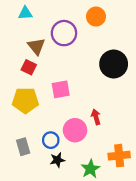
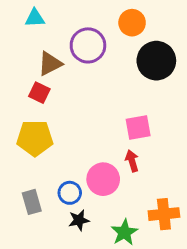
brown triangle: (36, 46) -> (50, 64), turned 42
black circle: (114, 64) -> (156, 61), moved
pink square: (61, 89) -> (138, 127), moved

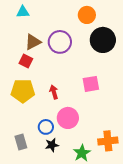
purple circle: (88, 45) -> (60, 42), moved
red arrow: (132, 161) -> (54, 92), moved
gray rectangle: (32, 202) -> (21, 142), moved

